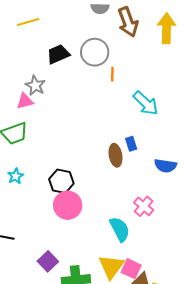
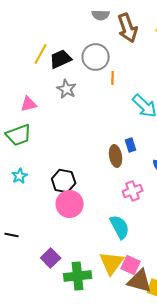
yellow line: (28, 22) -> (41, 54), moved, turned -45
gray star: (35, 86) -> (67, 89), moved
pink cross: (144, 206) -> (133, 191), moved, turned 30

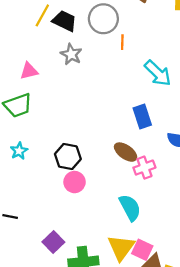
black trapezoid: (61, 59) -> (65, 21), turned 50
blue rectangle: (131, 145) -> (142, 116), size x1.5
brown ellipse: (116, 156) -> (126, 152), moved, turned -45
pink circle: (70, 204) -> (75, 182), size x0.7

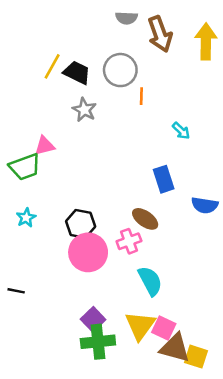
pink triangle: (29, 71) -> (45, 146), moved
cyan arrow: (158, 73) -> (181, 131), size x0.6
pink cross: (144, 168) -> (129, 241), moved
pink circle: (75, 182) -> (88, 252), size x1.6
purple square: (53, 242) -> (93, 319), moved

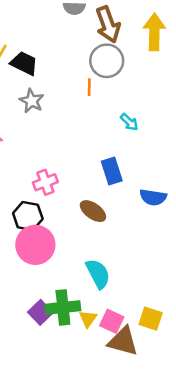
gray circle: (120, 70) -> (107, 61), moved
pink cross: (129, 241) -> (45, 182), moved
yellow triangle: (140, 326) -> (88, 319), size x0.6
green cross: (98, 342) -> (63, 307), moved
yellow square: (196, 357) -> (151, 319), moved

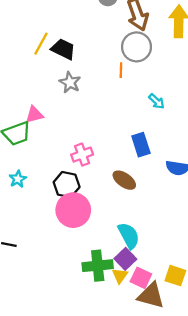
purple square: (40, 312) -> (125, 259), moved

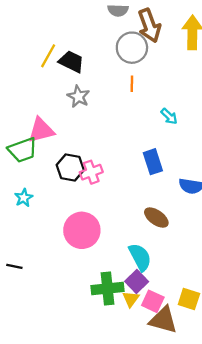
gray circle: (137, 47) -> (132, 48), moved
pink triangle: (34, 115) -> (41, 130), size x1.4
brown ellipse: (124, 180) -> (156, 218), moved
black hexagon: (67, 185) -> (70, 167), moved

